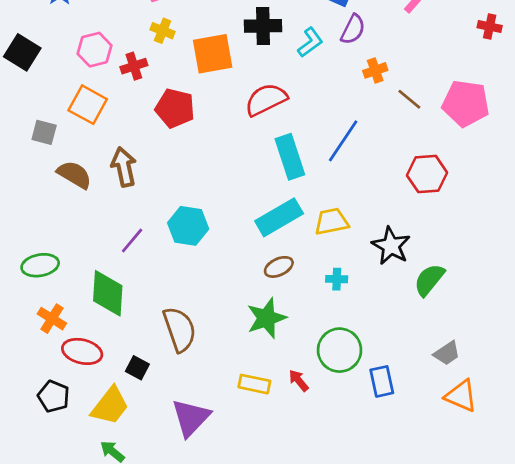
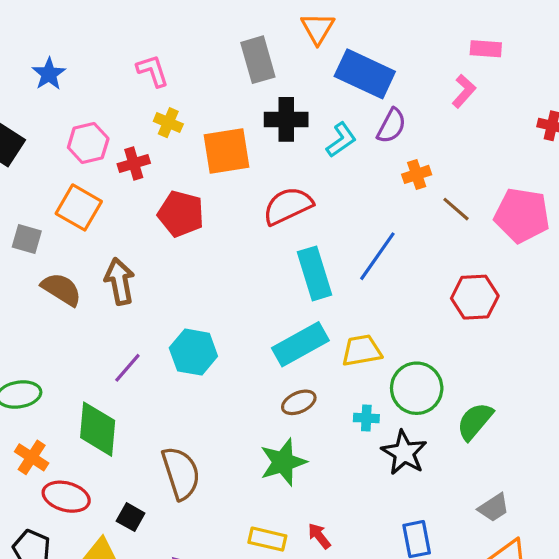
black star: (391, 246) -> (404, 453), moved
green circle: (340, 350) -> (417, 388), moved

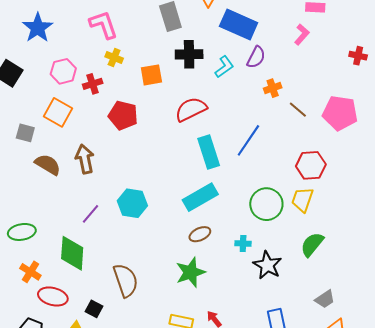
pink L-shape: (153, 71) -> (104, 25), size x1.4
blue star: (49, 74) -> (38, 28), size x1.4
orange square: (226, 151) -> (151, 75), size x0.7
yellow trapezoid: (362, 350) -> (302, 200), moved, turned -60
green circle: (417, 388) -> (266, 204), moved

